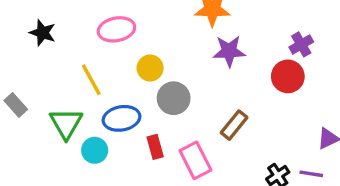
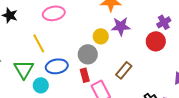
yellow circle: (150, 68) -> (101, 36), moved
red rectangle: (155, 147) -> (85, 75), moved

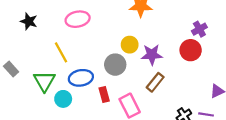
purple star: (121, 26) -> (152, 55), moved
red rectangle: (85, 75) -> (104, 94), moved

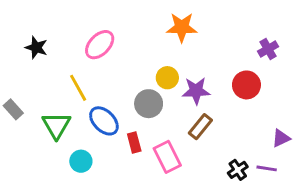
pink ellipse: (78, 19) -> (100, 45), turned -35
purple cross: (199, 29) -> (268, 49), moved
blue ellipse: (81, 78) -> (104, 121), turned 55
cyan circle: (63, 99) -> (81, 161), moved

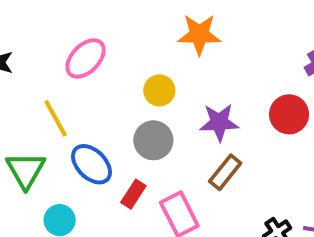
yellow circle: (167, 78) -> (159, 90), moved
red rectangle: (134, 143) -> (133, 194), turned 48

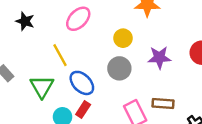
brown rectangle: (225, 172) -> (163, 104), moved, turned 55
red rectangle: (133, 194) -> (83, 110), moved

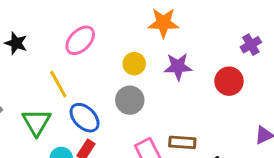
purple star: (159, 58) -> (178, 67), moved

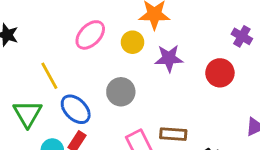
pink ellipse: (80, 40) -> (90, 35), moved
purple cross: (251, 45) -> (242, 36), turned -30
yellow circle: (134, 64) -> (132, 42), moved

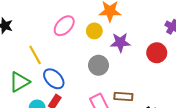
gray circle: (121, 92) -> (98, 65), moved
green triangle: (28, 114) -> (19, 82), turned 30

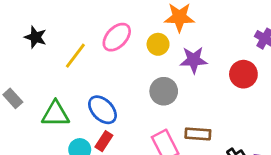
yellow line: (35, 55) -> (75, 56), moved, turned 66
green triangle: (19, 82) -> (55, 114), turned 30

